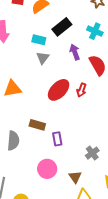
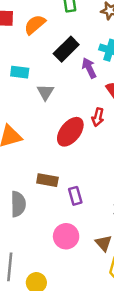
cyan rectangle: (39, 40) -> (20, 72), moved
purple arrow: (75, 52) -> (89, 68), moved
red arrow: (82, 90) -> (98, 117), moved

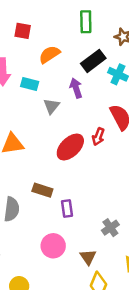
orange semicircle: (35, 25) -> (49, 54), moved
black rectangle: (66, 49) -> (93, 61), moved
purple arrow: (89, 68) -> (76, 88), moved

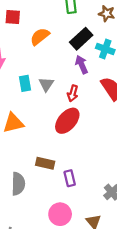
cyan rectangle: (30, 84) -> (25, 83), moved, turned 70
purple arrow: (76, 88) -> (82, 65), moved
red arrow: (98, 137) -> (73, 93), moved

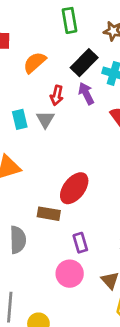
red arrow: (73, 93) -> (57, 95), moved
red ellipse: (67, 121) -> (74, 188), moved
purple rectangle: (70, 178) -> (80, 243), moved

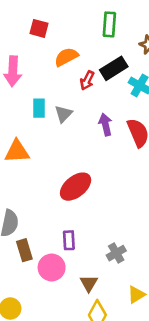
purple arrow: (86, 93) -> (105, 125), moved
red arrow: (57, 95) -> (87, 80), moved
brown rectangle: (49, 214) -> (24, 250), moved, turned 50

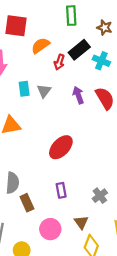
red square: (39, 28) -> (16, 26), size x1.5
pink circle: (52, 267) -> (50, 229), moved

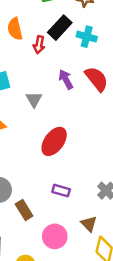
orange semicircle: (40, 46) -> (15, 29), turned -60
gray triangle: (44, 91) -> (34, 99), moved
purple rectangle: (61, 190) -> (61, 191), turned -56

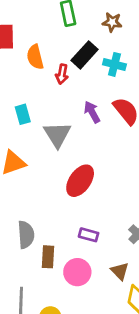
gray triangle: (34, 99) -> (57, 135), size x1.5
brown rectangle: (24, 210) -> (48, 257), turned 36
pink circle: (55, 236) -> (77, 272), moved

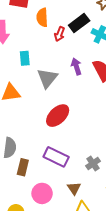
purple rectangle: (89, 235) -> (56, 157), size x1.6
pink circle: (77, 272) -> (42, 193), moved

